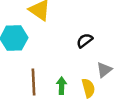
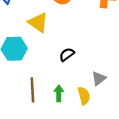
black semicircle: (85, 41) -> (67, 55), moved

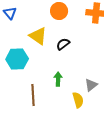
black semicircle: (67, 55) -> (63, 44), moved
green arrow: (59, 93) -> (58, 79), moved

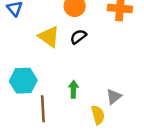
black semicircle: (63, 44) -> (78, 37), moved
cyan hexagon: (17, 59) -> (23, 81), moved

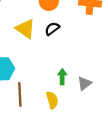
green arrow: (73, 89) -> (62, 77), moved
yellow semicircle: (98, 115) -> (52, 100), moved

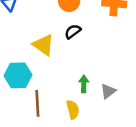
yellow triangle: (25, 29) -> (43, 45), moved

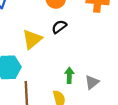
yellow triangle: (43, 45) -> (32, 39), turned 45

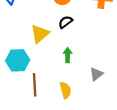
green arrow: (69, 75) -> (68, 55), moved

